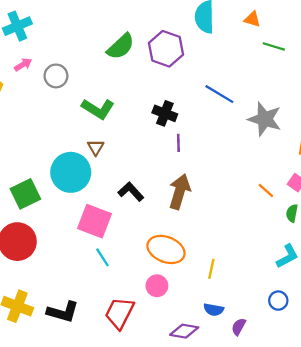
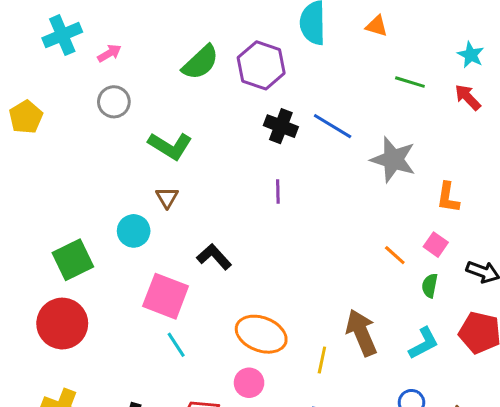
green line: (274, 46) -> (410, 82), moved
pink arrow: (23, 65) -> (109, 53), moved
black cross: (165, 113) -> (281, 126), moved
cyan circle: (71, 172) -> (134, 231), size x0.6
brown arrow: (180, 192) -> (361, 333), moved, turned -40

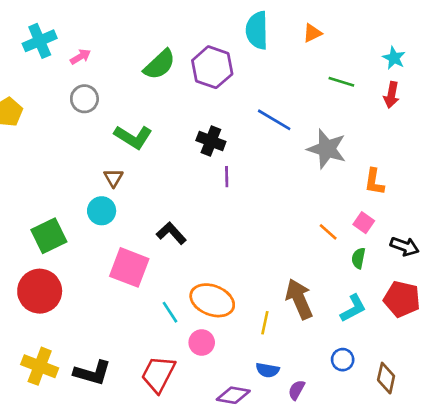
orange triangle: (377, 26) -> (312, 33), turned -42
red arrow: (468, 97) -> (391, 95), turned -125
black cross: (281, 126) -> (211, 141), moved
brown triangle: (167, 198) -> (113, 178), moved
cyan line: (176, 345) -> (170, 312), moved

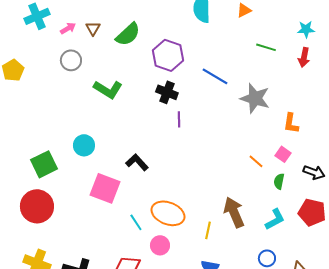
cyan star: (394, 58) -> (306, 29), turned -30
purple hexagon: (212, 67) -> (168, 55), moved
brown triangle: (113, 178) -> (93, 28), moved

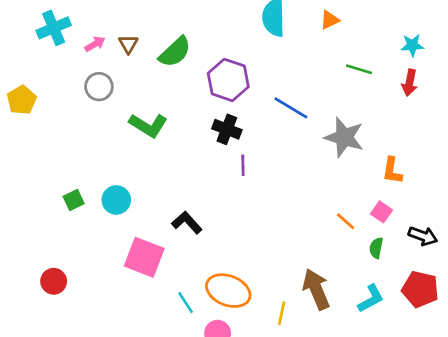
green square: (44, 164) -> (74, 200), moved, size x0.6
red circle: (37, 206) -> (54, 281), size x0.6

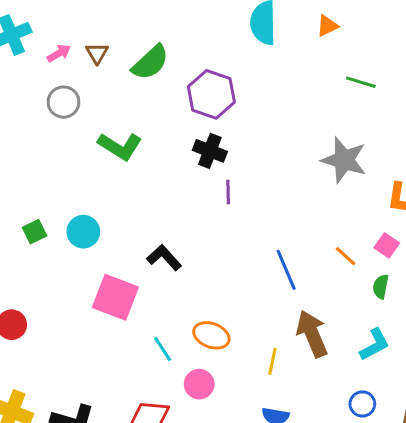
blue line: (291, 108) -> (286, 270), moved, turned 36
orange ellipse: (228, 291) -> (211, 335), size x0.7

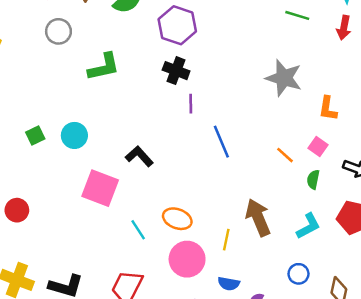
green L-shape: (120, 146) -> (104, 67), turned -44
blue line: (286, 270) -> (221, 142), moved
pink circle: (199, 384) -> (187, 259), moved, size x1.5

